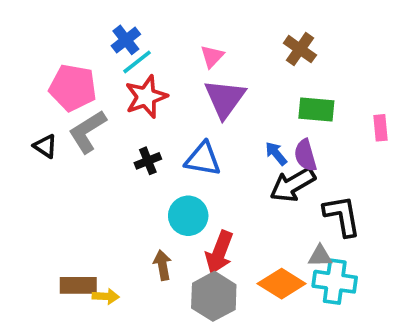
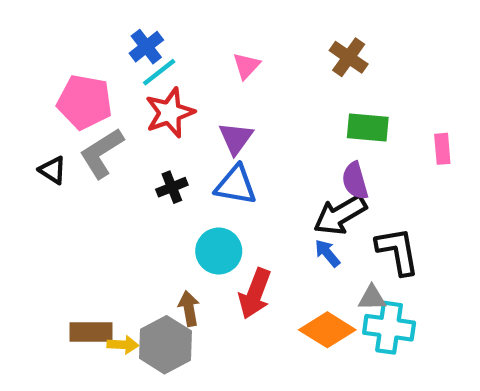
purple triangle: (225, 99) -> (236, 138), moved, size x0.7
blue arrow: (276, 153) -> (327, 253), moved
gray hexagon: (214, 296) -> (165, 345), moved

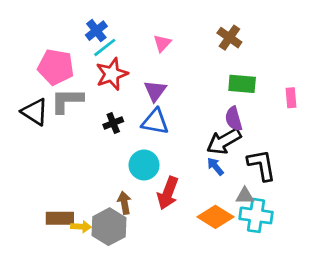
gray L-shape: (102, 153) -> (67, 101), turned 32
black triangle: (53, 170) -> (35, 112), size x1.5

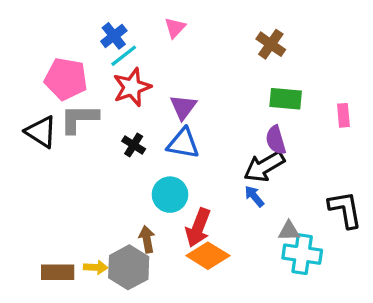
pink triangle: (162, 43) -> (175, 28), moved
black cross: (113, 123) -> (134, 145), turned -36
black L-shape: (262, 165) -> (345, 209), moved
orange diamond: (215, 217) -> (208, 256), moved
brown rectangle: (60, 218) -> (58, 272), moved

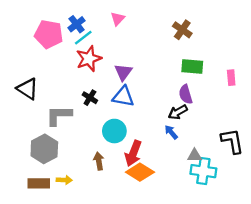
pink pentagon: (66, 79) -> (49, 34), moved
gray L-shape: (79, 119) -> (59, 115), moved
black arrow: (264, 167) -> (178, 112), size x0.7
gray hexagon: (129, 267) -> (44, 149), moved

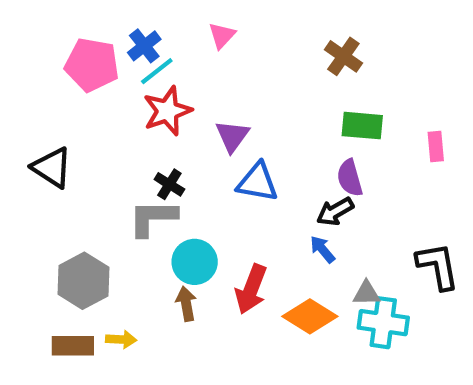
blue triangle: (123, 97) -> (257, 182), moved
gray L-shape: (59, 115) -> (153, 218), moved
cyan circle: (114, 131) -> (195, 262), moved
orange diamond: (140, 172) -> (310, 316), moved

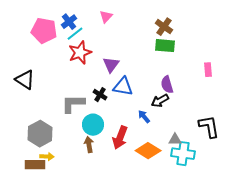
green rectangle: (362, 126) -> (165, 46), moved
black cross: (169, 184) -> (100, 95), moved
blue arrow: (322, 249) -> (144, 117), moved
yellow arrow: (121, 339) -> (47, 157), moved

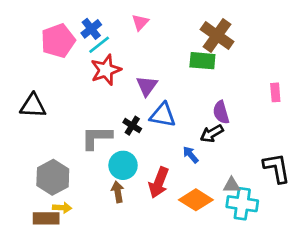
brown cross: (164, 27) -> (217, 36), size x1.4
pink pentagon: (44, 31) -> (58, 41), turned -30
green rectangle: (165, 46) -> (202, 61), moved
black triangle: (25, 80) -> (33, 106), turned -30

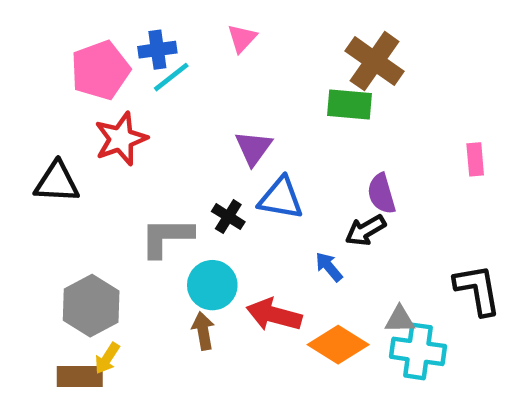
blue cross: (91, 29) -> (157, 50), turned 30
red star: (106, 70) -> (121, 139), moved
red arrow: (159, 183) -> (274, 315), turned 84
yellow arrow: (62, 208) -> (107, 358), turned 120

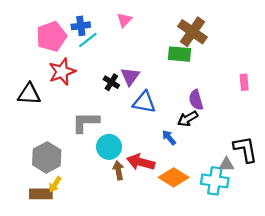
black cross: (228, 217) -> (111, 82), moved
gray triangle: (400, 319) -> (226, 164), moved
brown arrow: (203, 331) -> (118, 170), moved

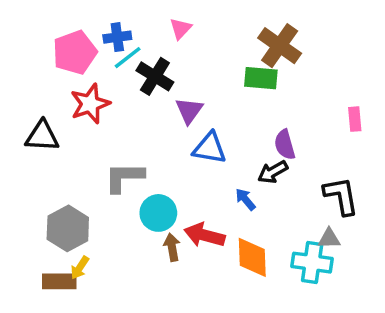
black cross: (111, 82) -> (155, 76), moved, size x1.5
black L-shape: (245, 149) -> (341, 196), moved
orange diamond: (174, 177) -> (252, 257), turned 56

